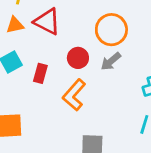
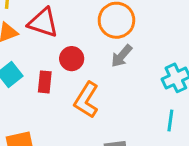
red circle: (78, 58) -> (72, 59), moved

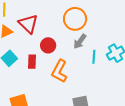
red triangle: (43, 23) -> (28, 24), turned 30
cyan line: (170, 121) -> (94, 57), moved

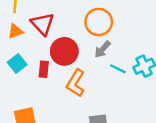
red circle: (48, 45) -> (64, 51), size x1.5
cyan line: (94, 57) -> (118, 69), turned -72

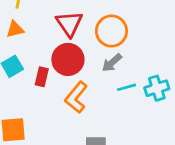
red triangle: (43, 24) -> (69, 24), moved
cyan line: (118, 69) -> (127, 87), turned -49

